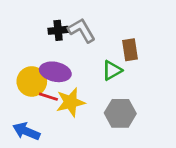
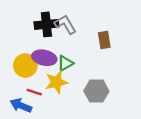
black cross: (58, 30) -> (46, 24), size x1.5
green triangle: (112, 70) -> (65, 63), moved
red line: (48, 97) -> (34, 92), moved

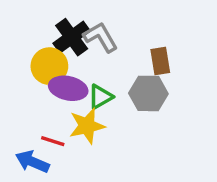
black cross: (46, 24) -> (72, 37), turned -30
yellow circle: (25, 66) -> (49, 66), moved
gray hexagon: (96, 91) -> (148, 93), moved

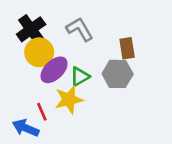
black cross: (72, 37) -> (31, 29), moved
purple ellipse: (68, 88) -> (54, 70), turned -56
red line: (53, 141) -> (42, 112), turned 48

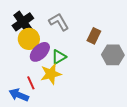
brown rectangle: (127, 48) -> (94, 36), turned 35
gray hexagon: (118, 74) -> (113, 55), moved

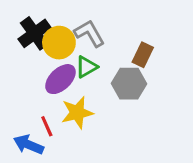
yellow circle: (29, 39) -> (59, 43), moved
gray hexagon: (113, 55) -> (129, 84), moved
green triangle: (59, 57) -> (86, 67), moved

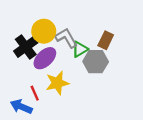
black cross: (35, 33) -> (26, 47), moved
gray L-shape: (89, 33) -> (66, 38), moved
green triangle: (86, 67) -> (80, 49), moved

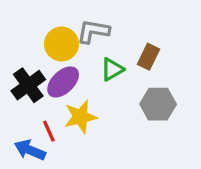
gray L-shape: (66, 38) -> (93, 31), moved, turned -50
black cross: (26, 47) -> (28, 85), moved
gray hexagon: (96, 62) -> (158, 104), moved

